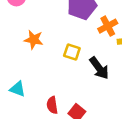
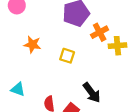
black arrow: (99, 68) -> (92, 93), moved

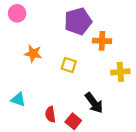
orange cross: (100, 32) -> (102, 41), turned 30
yellow cross: (117, 46) -> (120, 72), moved

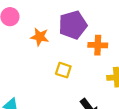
orange star: (33, 54) -> (40, 37), moved

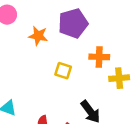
orange cross: (98, 45) -> (99, 57), moved

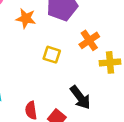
orange cross: (99, 57) -> (89, 40), turned -36

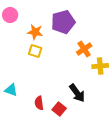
yellow square: (52, 55) -> (35, 51), moved

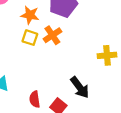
orange cross: (84, 49) -> (52, 35), moved

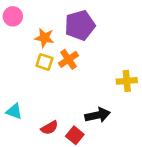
black arrow: (80, 87) -> (98, 115), turned -65
red semicircle: (35, 99) -> (50, 128), turned -112

